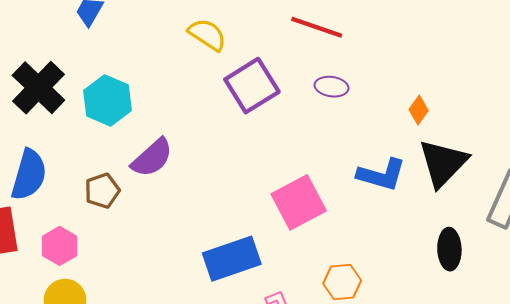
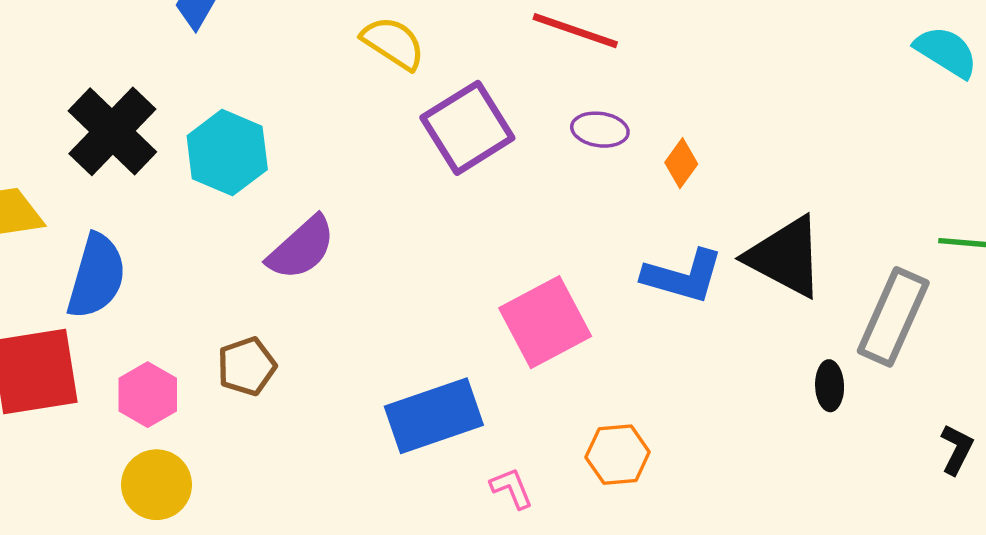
orange diamond: (419, 110) -> (681, 163), moved
black triangle: (443, 163) -> (785, 257), turned -46
brown pentagon: (102, 191) -> (247, 366), moved
black ellipse: (449, 249) -> (830, 386), moved, size x0.7

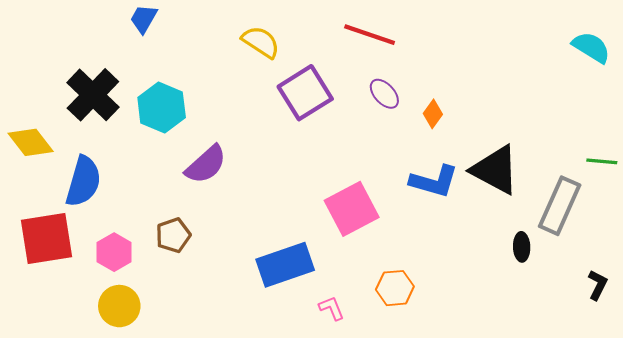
purple ellipse: (600, 130) -> (384, 94), turned 40

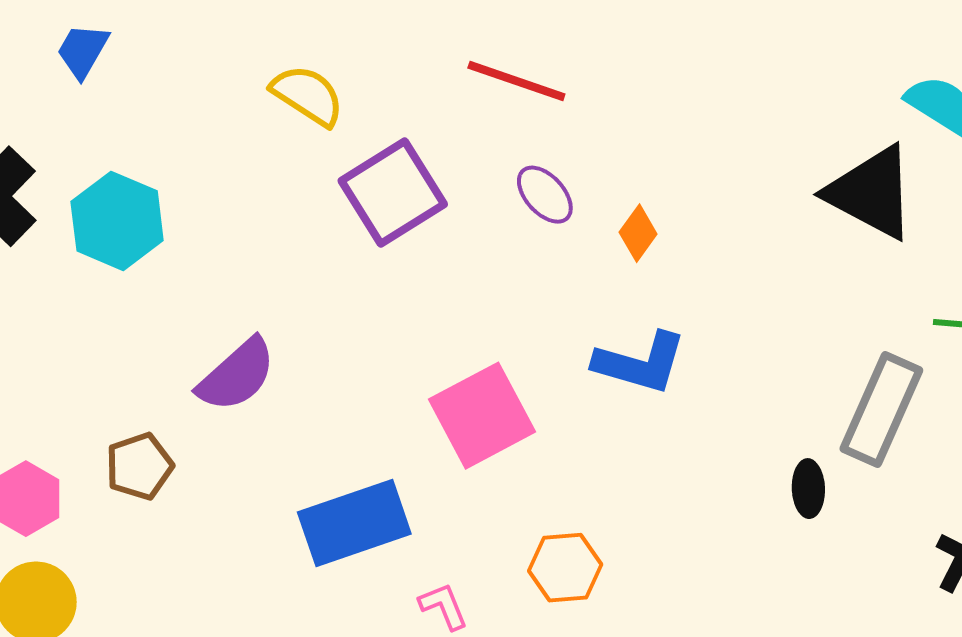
purple semicircle: (206, 165) -> (237, 375), moved
black triangle: (495, 170) -> (871, 193), moved

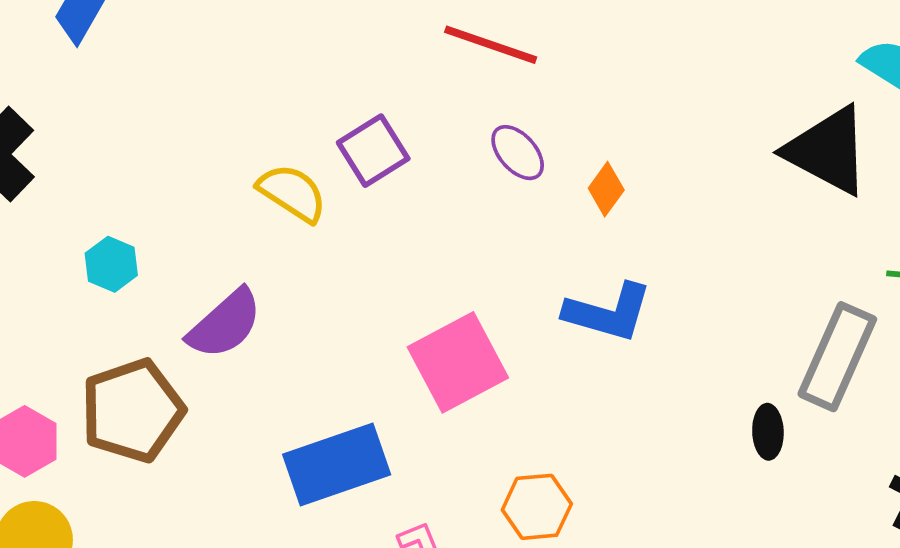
yellow semicircle: (308, 95) -> (292, 193), moved
purple square: (393, 193) -> (373, 151), size x0.7
cyan hexagon: (117, 221) -> (111, 264), moved, size x0.6
brown pentagon: (139, 466) -> (132, 411), size x1.6

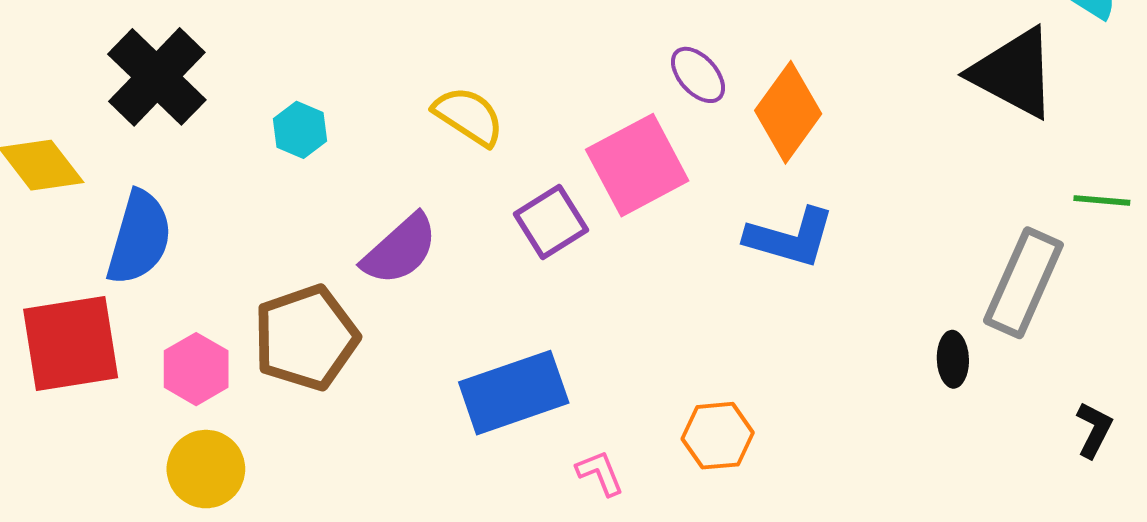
purple square: (373, 151) -> (551, 222), moved
orange diamond: (606, 189) -> (788, 112), size x1.8
cyan hexagon: (111, 264) -> (300, 130), moved
pink square: (458, 362) -> (637, 165), moved

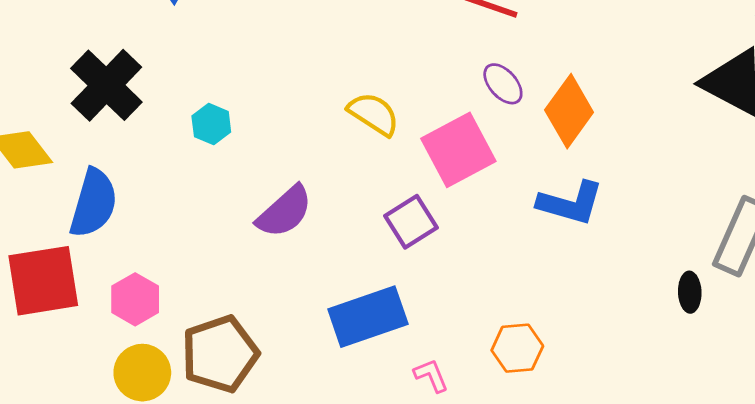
yellow semicircle: (469, 116) -> (374, 114), moved
purple square: (551, 222) -> (411, 222), moved
brown pentagon: (306, 338) -> (220, 354), moved

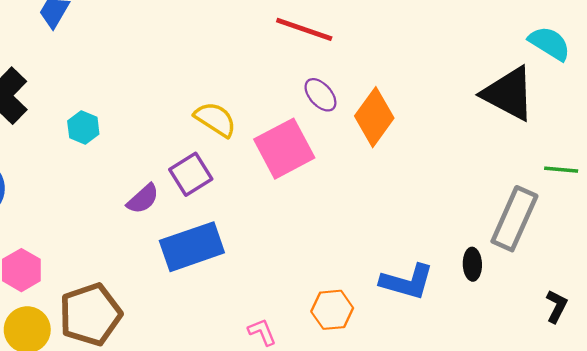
blue L-shape: (570, 203) -> (407, 282), moved
purple semicircle: (285, 212) -> (143, 199), size x0.7
purple square: (411, 222) -> (191, 174), moved
blue rectangle: (368, 317) -> (192, 247), moved

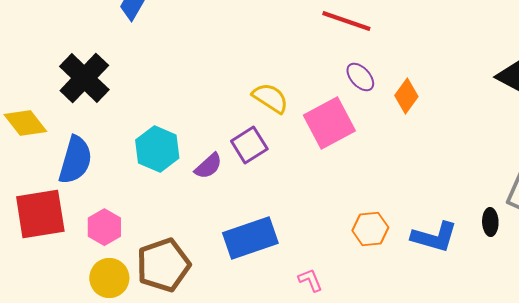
orange diamond: (374, 117) -> (406, 96), size x0.7
cyan hexagon: (83, 128) -> (157, 149), moved, size x1.6
blue rectangle: (192, 247) -> (250, 238), moved
orange hexagon: (332, 310) -> (370, 229), moved

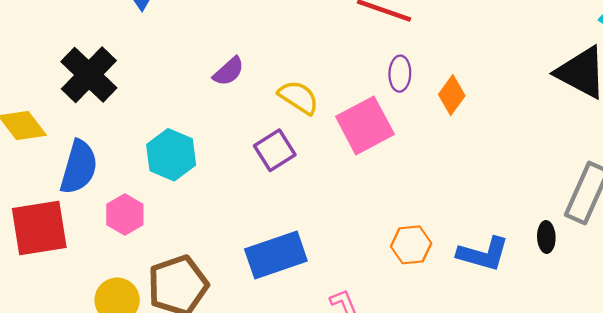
purple ellipse: (360, 77) -> (400, 74), turned 44
purple semicircle: (208, 166) -> (229, 71), moved
pink hexagon: (104, 227) -> (125, 214), moved

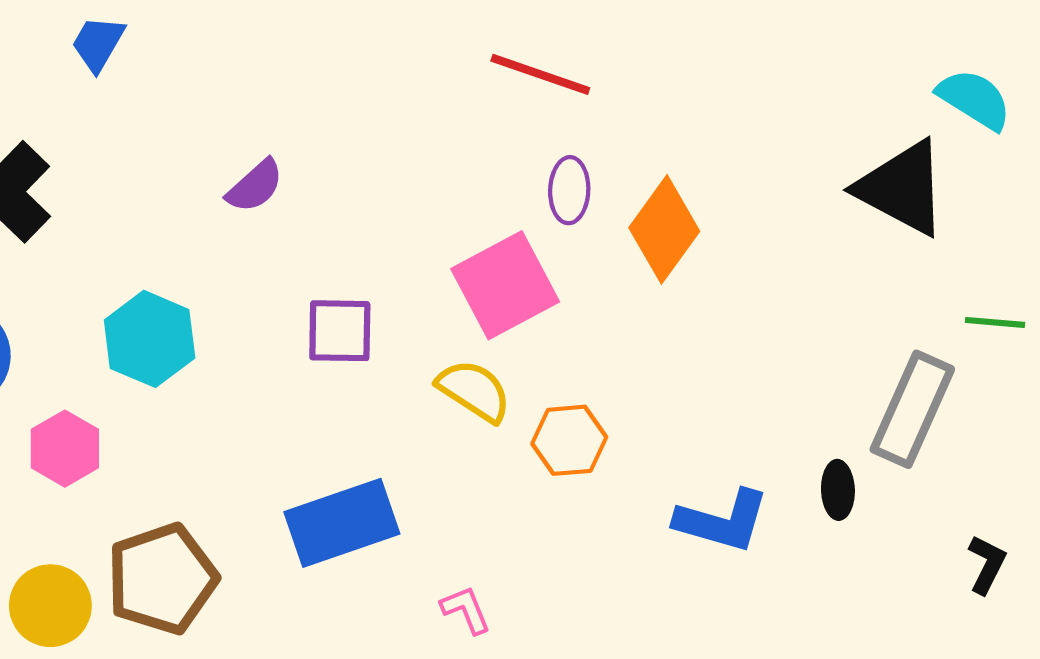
orange diamond: (452, 95) -> (664, 229), size x1.4
yellow semicircle: (298, 97) -> (474, 391), moved
purple square: (275, 150) -> (340, 331), turned 33
orange hexagon: (411, 245) -> (569, 440), moved

